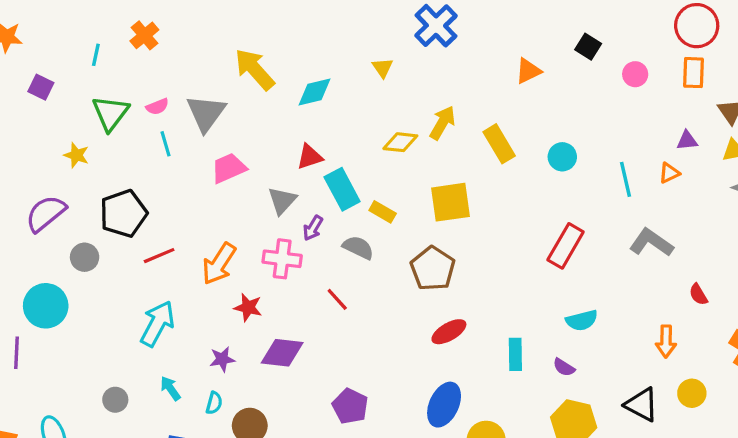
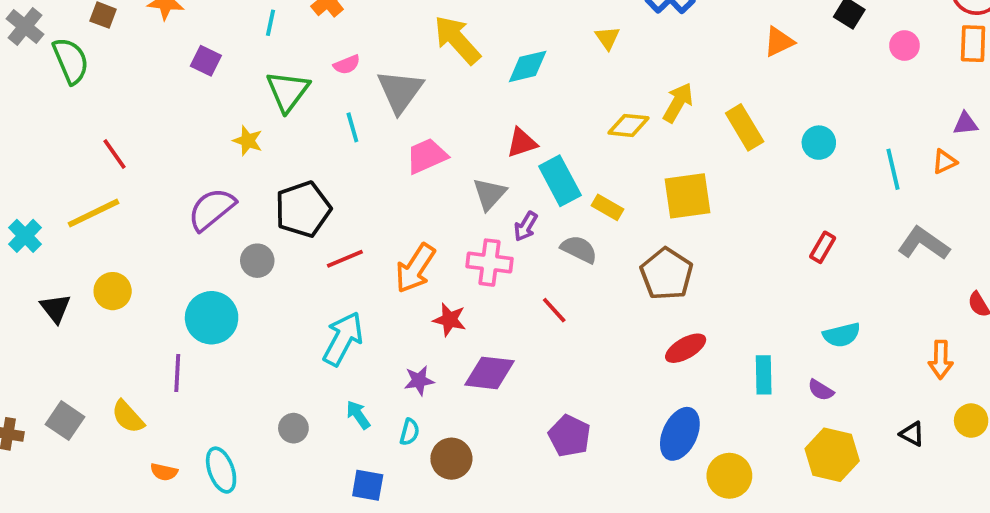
pink semicircle: (157, 107) -> (347, 65), moved
red rectangle: (566, 246) -> (823, 247), size x0.6
black triangle: (642, 405) -> (912, 434), size x0.6

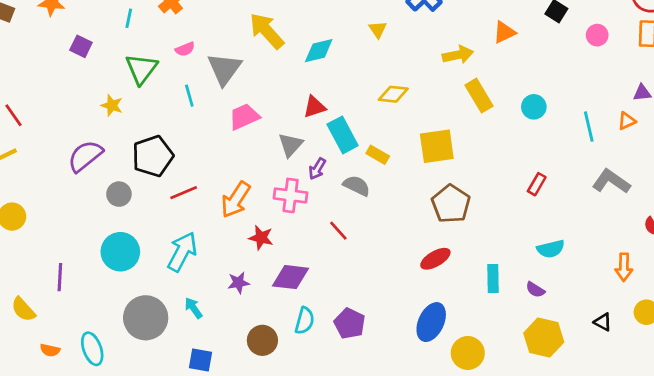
yellow arrow: (678, 103) -> (458, 55), moved, turned 48
brown pentagon: (667, 274) -> (451, 204), moved
cyan circle: (212, 318) -> (120, 252), moved
gray circle: (293, 428) -> (146, 318), size x2.0
cyan semicircle: (410, 432) -> (305, 321), moved, size x1.4

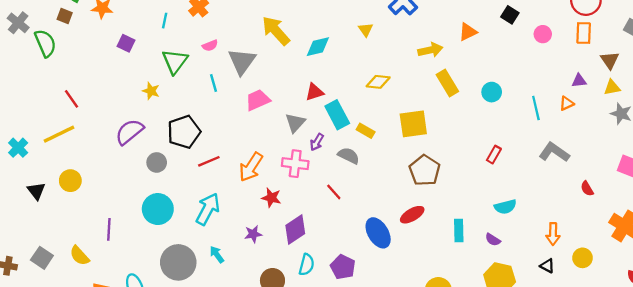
orange arrow: (624, 267) -> (553, 234), moved
purple diamond: (291, 277) -> (295, 229), turned -40
blue ellipse: (431, 322) -> (378, 233), moved, turned -56

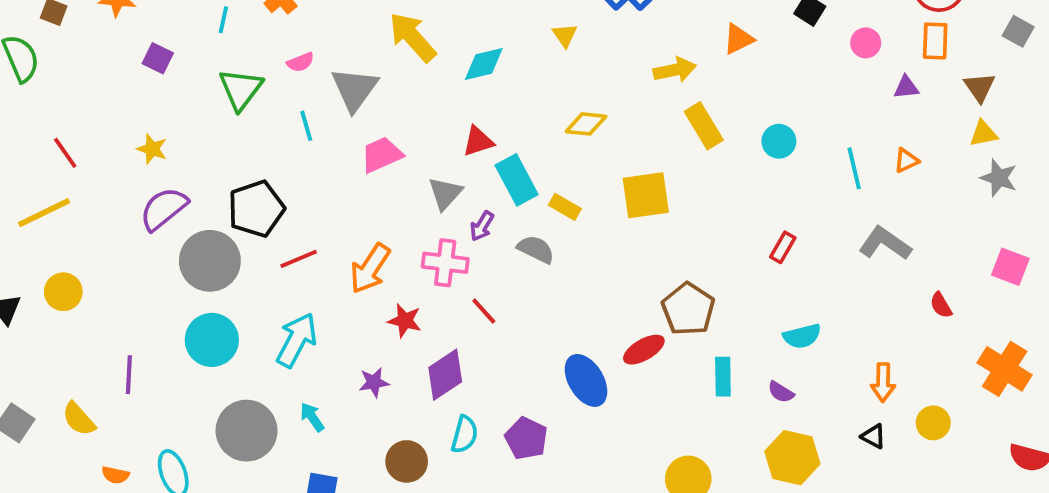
purple triangle: (579, 81) -> (906, 87), moved
yellow star: (151, 91) -> (152, 149), moved
gray circle: (157, 162) -> (210, 261), size x1.8
brown pentagon: (425, 170) -> (688, 309), moved
red line: (334, 192) -> (484, 311), moved

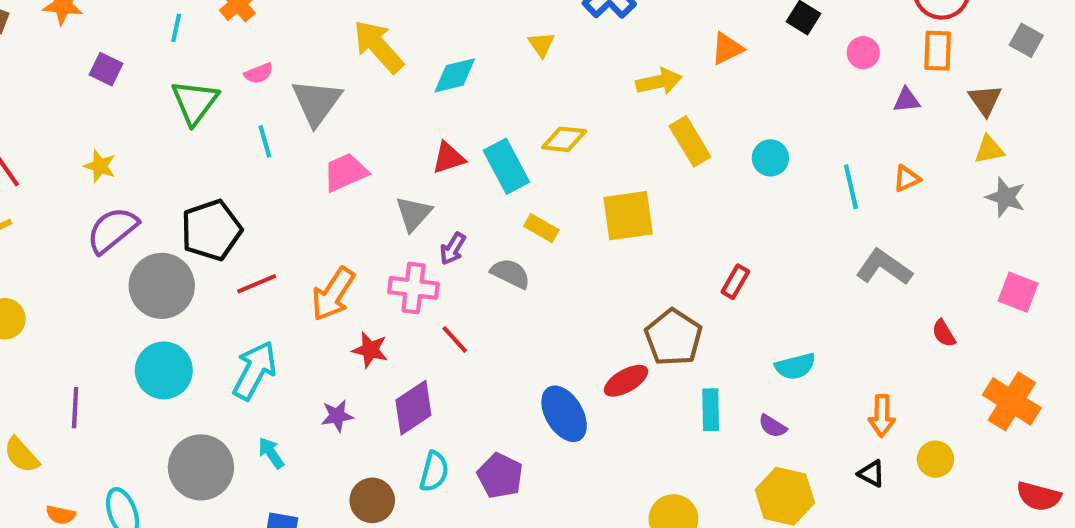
cyan rectangle: (517, 180) -> (506, 166), moved
red rectangle: (783, 247) -> (735, 282), moved

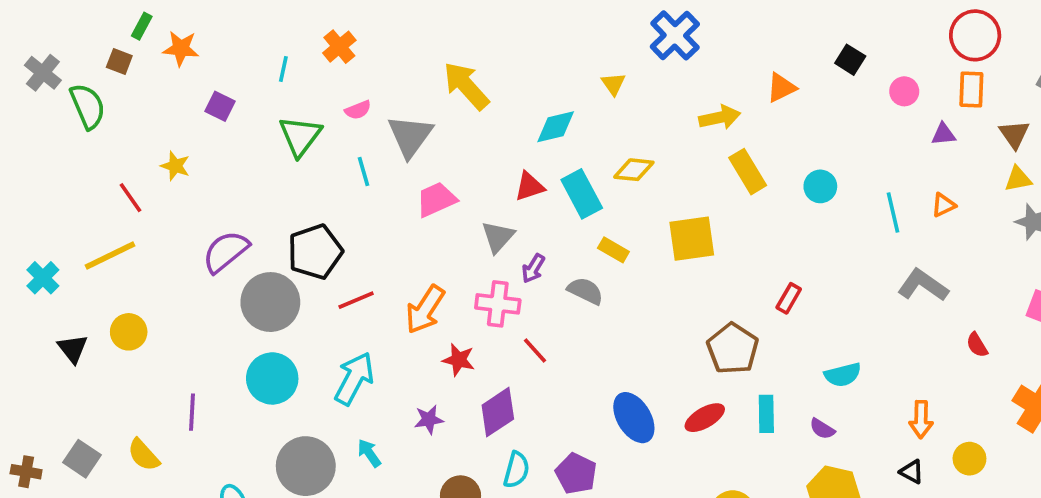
cyan diamond: (455, 75) -> (556, 127), moved
yellow star: (100, 166) -> (175, 166), moved
red ellipse: (626, 381) -> (705, 418), moved

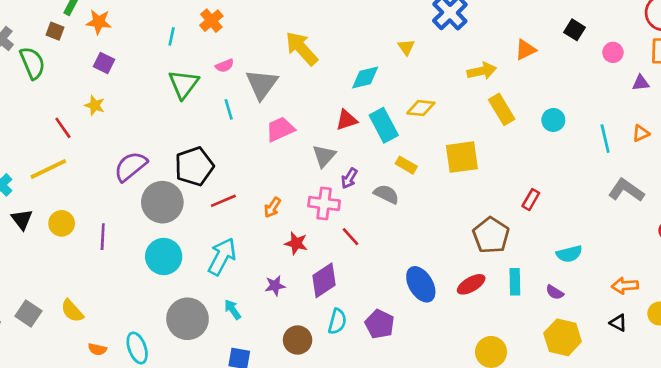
purple square: (220, 106) -> (104, 63), moved
orange arrow: (425, 309) -> (272, 207), size x0.6
black triangle: (73, 349) -> (22, 219), moved
purple line: (192, 412) -> (103, 237), moved
orange arrow: (921, 419) -> (625, 286), turned 85

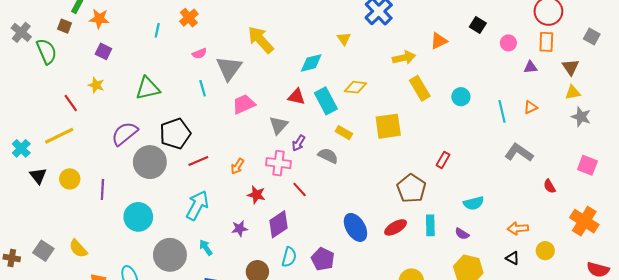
green triangle: (184, 84) -> (148, 88), moved, turned 40
red triangle: (347, 120) -> (296, 97), turned 30
cyan circle: (164, 256) -> (138, 217), moved

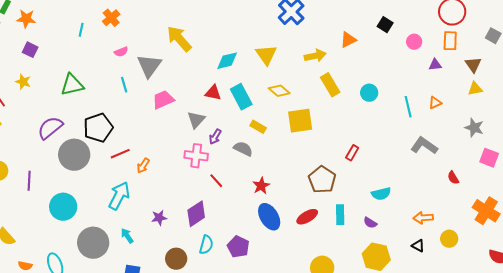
yellow triangle: (344, 39) -> (266, 55), moved, size x1.6
yellow diamond: (355, 87) -> (279, 91), moved, turned 35
gray star: (581, 117) -> (474, 128), moved
orange arrow: (237, 166) -> (143, 166), moved
red star: (256, 195) -> (261, 186), moved, turned 30

